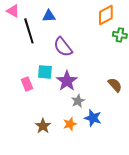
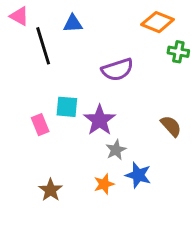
orange diamond: (106, 15) -> (158, 22), turned 50
purple semicircle: (63, 47) -> (117, 70), moved, turned -70
brown star: (43, 126) -> (51, 190), moved

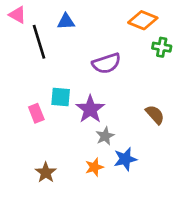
blue star: (138, 175) -> (125, 159), turned -30

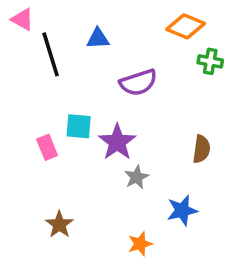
blue triangle: (66, 22) -> (98, 39), moved
brown semicircle: (155, 115) -> (201, 149), turned 50
blue star: (125, 159) -> (182, 210), moved
orange star: (94, 167) -> (140, 244), moved

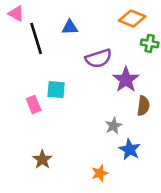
purple star: (117, 142) -> (126, 80), moved
gray star: (137, 177) -> (113, 126), moved
blue star: (182, 210) -> (130, 149), turned -30

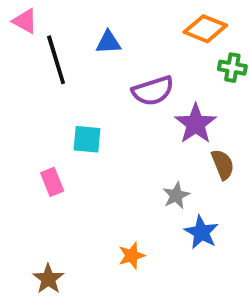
pink rectangle: (34, 105) -> (52, 182), moved
brown semicircle: (143, 106) -> (223, 164), turned -30
brown star: (42, 159) -> (48, 279), moved
orange star: (100, 173) -> (132, 256), moved

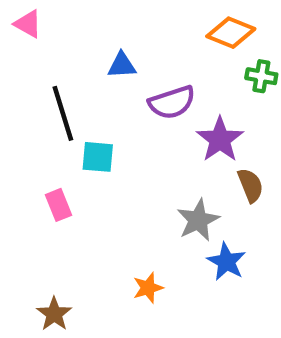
blue triangle: (108, 42) -> (122, 65), moved
black line: (56, 60) -> (63, 113), moved
gray star: (176, 195) -> (198, 220), size x1.4

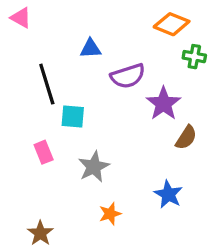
brown semicircle: (250, 185) -> (186, 138), turned 55
gray star: (198, 220) -> (94, 167), moved

